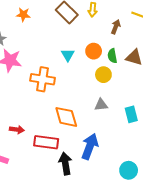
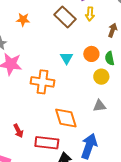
red arrow: (17, 130) -> (18, 131), turned 56

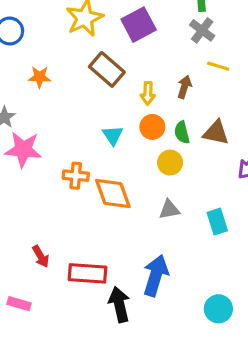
yellow arrow: (90, 14) -> (148, 93), moved
orange cross: (42, 82) -> (76, 176), size x0.7
orange diamond: (66, 118) -> (113, 193), moved

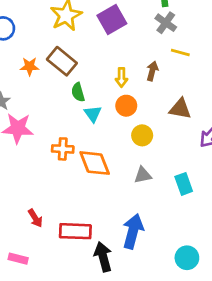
brown rectangle: (107, 69) -> (62, 61), moved
green semicircle: (182, 132) -> (78, 92), moved

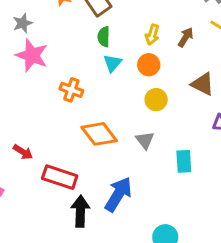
orange diamond: (95, 163) -> (99, 134), moved, turned -32
gray triangle: (143, 175) -> (145, 140), turned 48
red arrow: (35, 218) -> (23, 152), turned -42

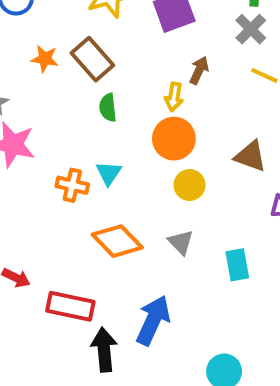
brown arrow: (186, 37) -> (199, 70), moved
cyan triangle: (112, 63) -> (109, 173), moved
orange circle: (149, 65) -> (174, 139), size x1.4

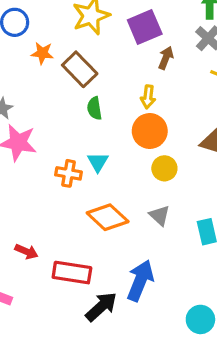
orange star: (45, 59) -> (42, 53), moved
brown arrow: (199, 70) -> (166, 58), moved
black arrow: (104, 350) -> (101, 307), turned 56

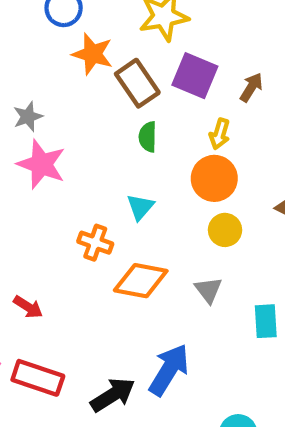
purple square: (145, 27) -> (195, 76), moved, turned 36
orange star: (42, 53) -> (93, 54), size x1.4
orange cross: (69, 173) -> (95, 243), moved
orange diamond: (108, 217) -> (141, 281), turned -42
red rectangle: (72, 273) -> (38, 378), moved

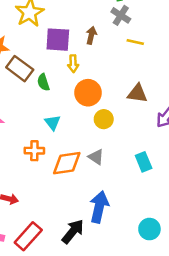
brown rectangle: (137, 83) -> (20, 69), moved
yellow arrow: (220, 134) -> (73, 64), moved
gray triangle: (208, 290) -> (96, 157), moved
red rectangle: (38, 378) -> (28, 236), turned -48

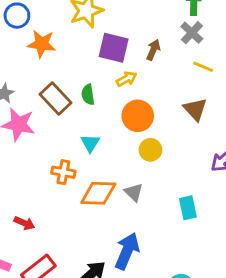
yellow arrow: (73, 64) -> (126, 79), turned -126
brown rectangle: (20, 69) -> (56, 98), moved
brown triangle: (137, 93) -> (195, 109), moved, turned 30

